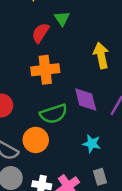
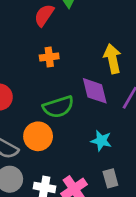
yellow arrow: (101, 55) -> (112, 59), moved
orange cross: (45, 70) -> (49, 57), size x0.6

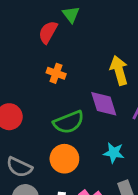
orange cross: (49, 57) -> (56, 73), turned 30
orange circle: (38, 136) -> (64, 159), moved

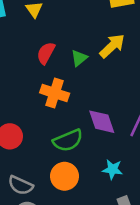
green triangle: (71, 15) -> (79, 58), moved, turned 30
yellow arrow: (119, 70) -> (112, 46), moved, turned 64
orange cross: (56, 73) -> (55, 93), size x1.5

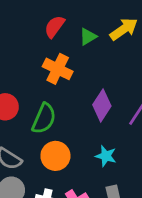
purple diamond: (102, 122) -> (102, 105), turned 44
green semicircle: (68, 140) -> (44, 118), moved, turned -52

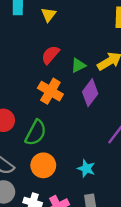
purple diamond: (102, 105) -> (90, 93), moved

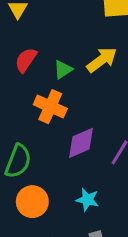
orange cross: (50, 91) -> (50, 107), moved
purple diamond: (90, 93) -> (81, 143), moved, turned 36

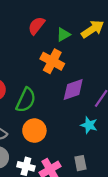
cyan star: (87, 200) -> (89, 125), moved

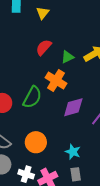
green semicircle: (26, 100) -> (32, 97), moved
cyan star: (89, 125) -> (73, 152), moved

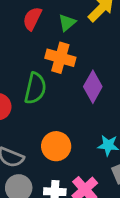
purple diamond: (73, 107) -> (93, 87), turned -30

